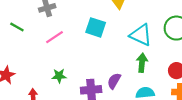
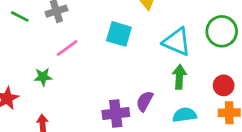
green line: (17, 27) -> (20, 16), moved
green star: (59, 76) -> (43, 77), moved

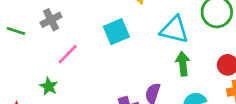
cyan square: (119, 34) -> (116, 32), turned -30
green star: (43, 77) -> (49, 86), turned -30

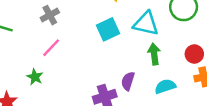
gray cross: (51, 20) -> (50, 15), moved
cyan square: (116, 32) -> (108, 29), moved

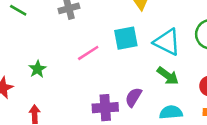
pink line: (51, 48) -> (88, 53), moved
green arrow: (154, 54) -> (168, 76), turned 120

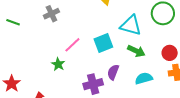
cyan square: (126, 38) -> (103, 43), moved
green star: (37, 69) -> (58, 64), moved

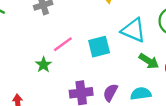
green arrow: (136, 51) -> (149, 61), moved
purple semicircle: (113, 72) -> (110, 93), moved

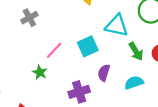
green arrow: (149, 61) -> (136, 51), turned 36
purple semicircle: (110, 93) -> (104, 73), moved

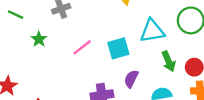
cyan triangle: (117, 26) -> (152, 31), turned -30
green star: (40, 72) -> (39, 39), moved

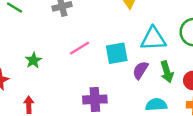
green star: (39, 39) -> (33, 60), moved
purple semicircle: (131, 79) -> (140, 70), moved

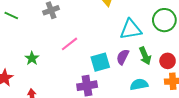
cyan square: (117, 53) -> (100, 62), moved

